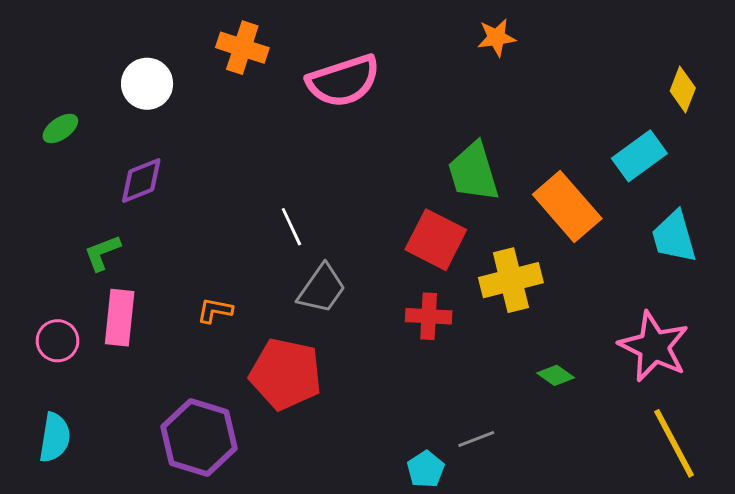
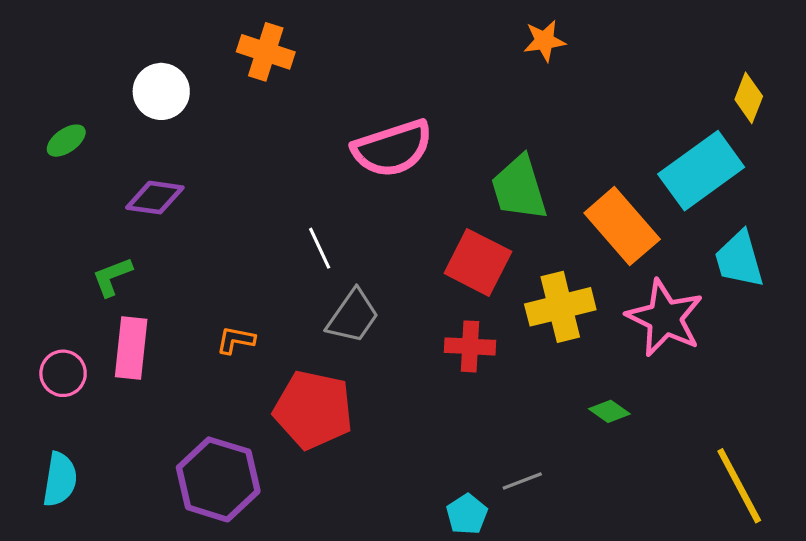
pink semicircle: (343, 81) -> (392, 148), moved
cyan rectangle: (639, 156) -> (701, 171), size x1.4
purple diamond: (141, 180) -> (155, 198), turned 30
pink star: (654, 347) -> (665, 318), moved

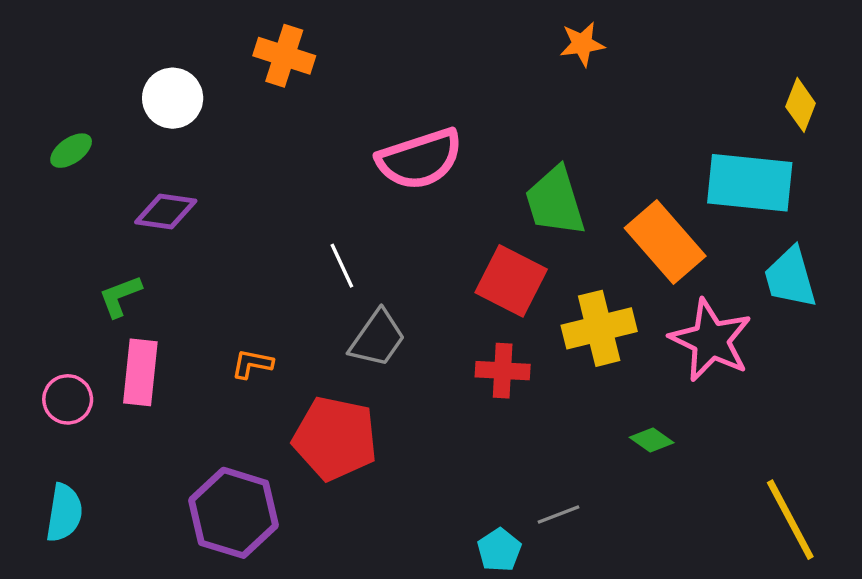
cyan rectangle: (701, 171) -> (750, 183), turned 42

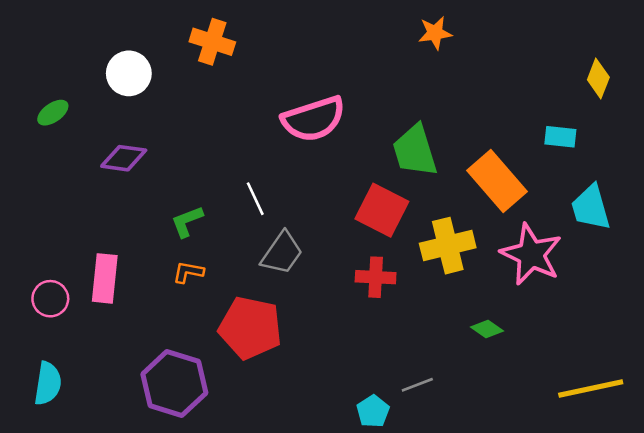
cyan rectangle: (750, 183) -> (560, 137), size x0.5
green L-shape: (120, 296) -> (187, 221), moved
yellow line: (790, 520) -> (591, 389), turned -74

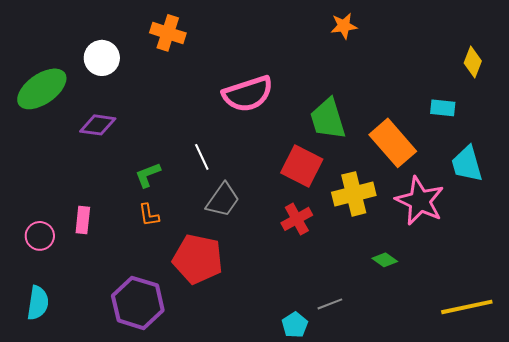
green ellipse: (53, 113) -> (42, 89), size x2.0
orange L-shape: (188, 272) -> (149, 215), turned -110
red cross: (376, 277) -> (297, 219), turned -32
pink rectangle: (105, 278) -> (83, 220), size x0.7

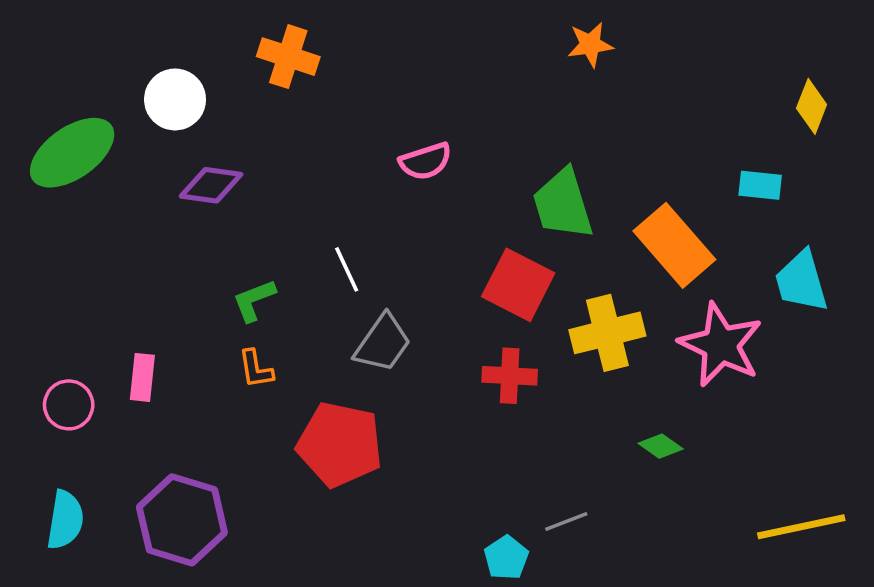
pink semicircle: (248, 94) -> (426, 161), size x0.6
purple diamond: (98, 125) -> (211, 185), moved
red cross: (297, 219) -> (510, 376), turned 32
purple hexagon: (138, 303) -> (182, 520), moved

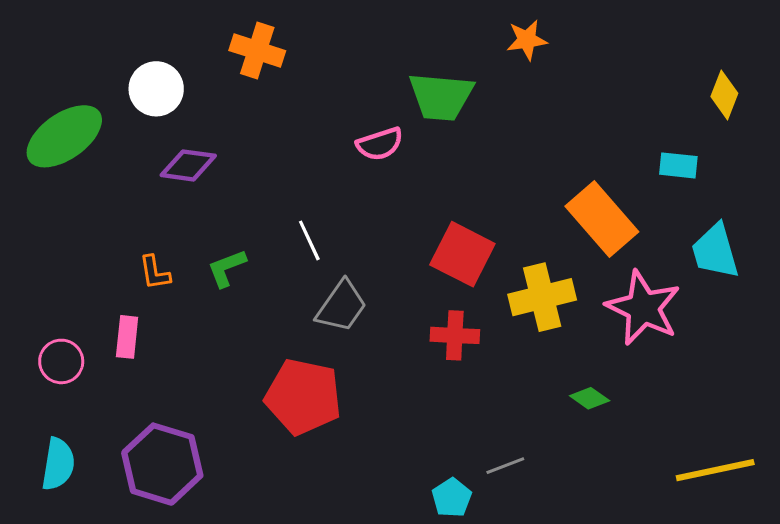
green trapezoid: (563, 204) -> (441, 96), moved, turned -68
orange L-shape: (256, 369) -> (155, 273), moved

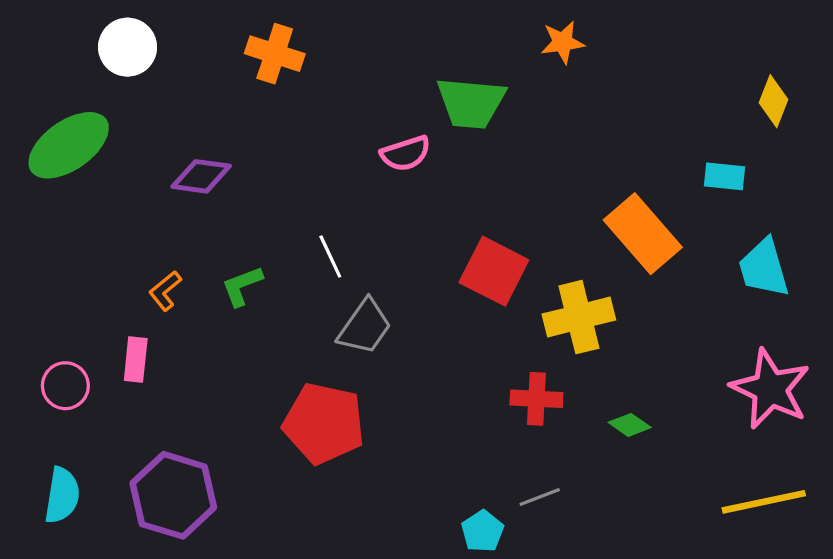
white circle: (156, 89) -> (128, 47), moved
orange L-shape: (155, 273) -> (165, 291), turned 60
pink star: (643, 308) -> (770, 389), moved
red cross: (455, 335) -> (536, 399), moved

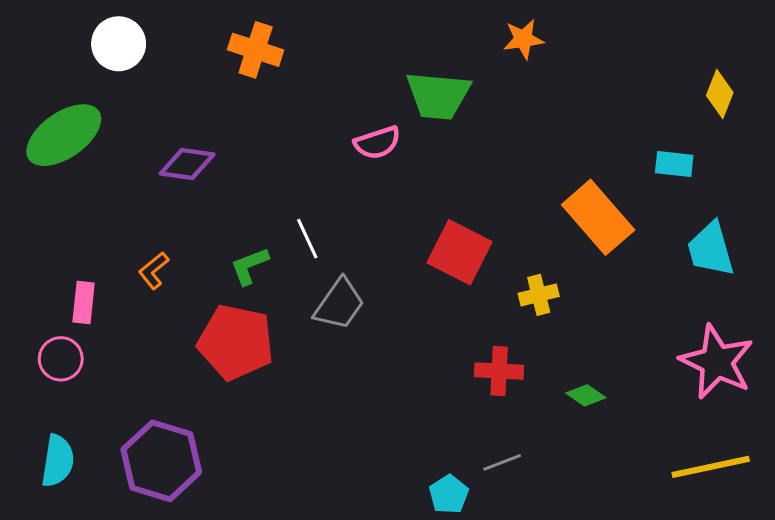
green L-shape: (242, 286) -> (249, 266), moved
yellow cross: (579, 317) -> (539, 295), size x0.6
pink rectangle: (136, 360) -> (84, 303), moved
red pentagon: (324, 423) -> (236, 342), moved

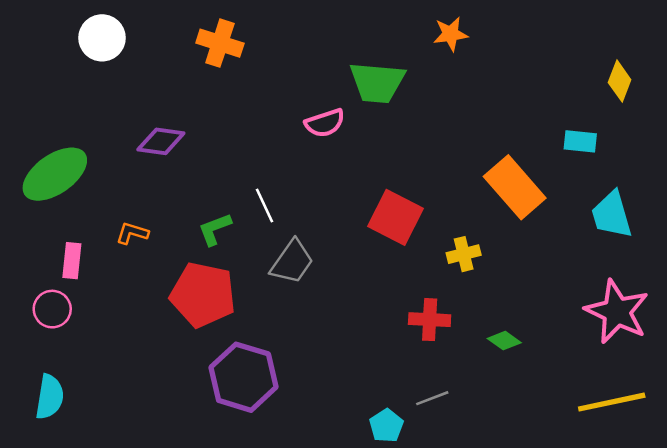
green ellipse: (64, 135) -> (55, 174), moved
orange L-shape: (154, 271) -> (132, 233), turned 56
purple hexagon: (161, 461) -> (244, 377), moved

